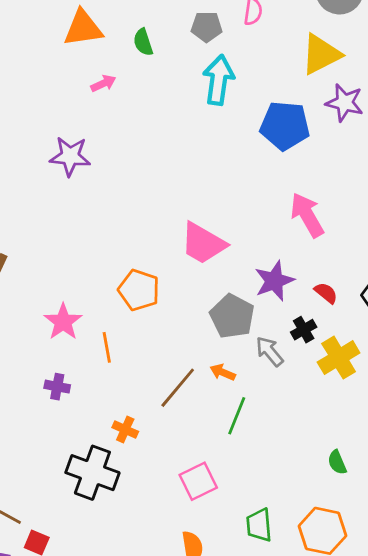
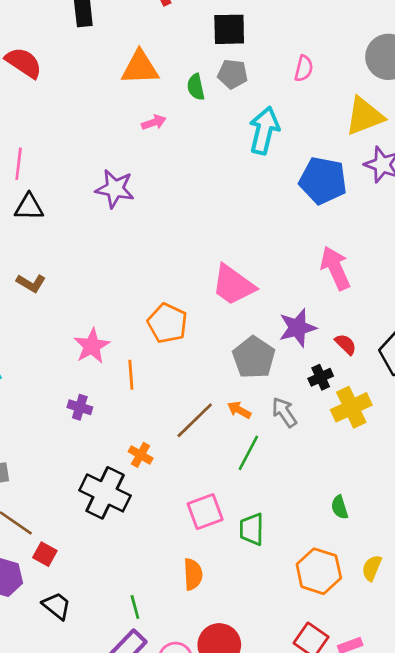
gray pentagon: (207, 27) -> (232, 74), moved
gray arrow: (269, 351) -> (284, 412), moved
green trapezoid: (259, 525) -> (252, 529), moved

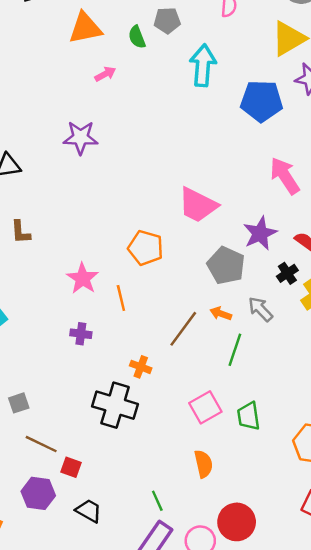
brown L-shape: (31, 283) -> (21, 232), turned 65

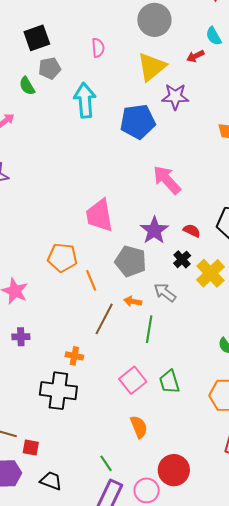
pink trapezoid: (198, 205) -> (99, 215), turned 63
orange line: (121, 298) -> (91, 280), moved

